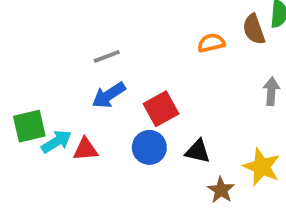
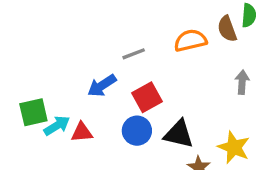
orange semicircle: (211, 43) -> (190, 40), size x1.4
gray line: (107, 56) -> (134, 54), moved
black triangle: (198, 151) -> (179, 134), size x1.4

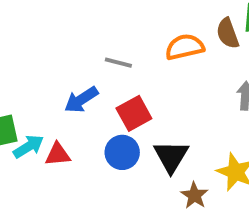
gray line: (134, 54) -> (118, 63), turned 35
black triangle: (179, 134) -> (171, 156), turned 48

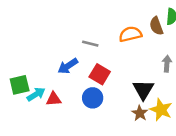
red square: (134, 113) -> (100, 74), turned -30
black triangle: (171, 156) -> (143, 90), moved
brown star: (194, 195) -> (140, 113), moved

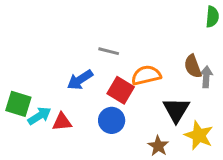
brown semicircle: (156, 26) -> (193, 66), moved
orange semicircle: (130, 34) -> (146, 75), moved
green square: (20, 85) -> (18, 104), turned 30
brown star: (140, 113) -> (158, 146), moved

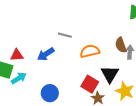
red square: (121, 90) -> (90, 84), moved
blue circle: (112, 120) -> (50, 93), moved
red triangle: (62, 122) -> (17, 55), moved

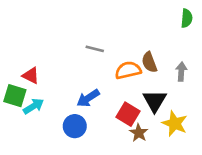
brown semicircle: (121, 45) -> (149, 62), moved
blue arrow: (46, 54) -> (88, 98), moved
red triangle: (17, 55) -> (31, 76), turned 32

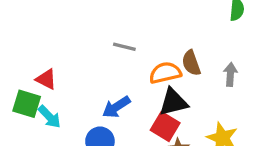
black triangle: (155, 101) -> (173, 102), moved, turned 45
cyan arrow: (33, 106) -> (49, 117), turned 78

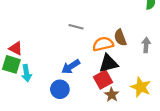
red triangle: (46, 79) -> (16, 48), moved
cyan arrow: (49, 117) -> (26, 73), turned 35
red square: (165, 127) -> (103, 80), turned 30

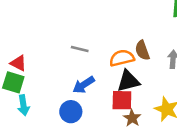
gray line: (76, 27) -> (80, 49), moved
cyan arrow: (26, 73) -> (24, 105), moved
red square: (103, 80) -> (122, 100), turned 30

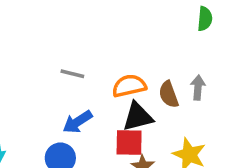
brown semicircle: (142, 50) -> (169, 94), moved

